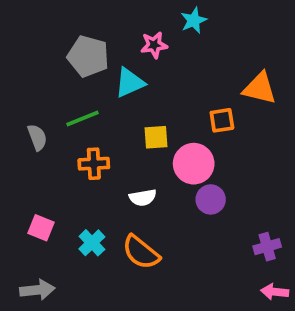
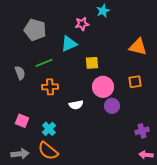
gray pentagon: (88, 56) -> (35, 30), moved
orange square: (222, 120) -> (135, 82), moved
yellow square: (156, 137) -> (92, 63), moved
orange semicircle: (141, 252) -> (48, 151), moved

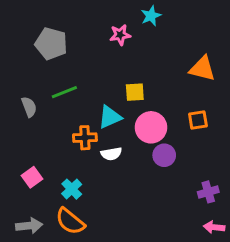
cyan triangle: (69, 44) -> (110, 117), moved
orange cross: (50, 87) -> (85, 138), moved
pink square: (22, 121) -> (32, 177), turned 32

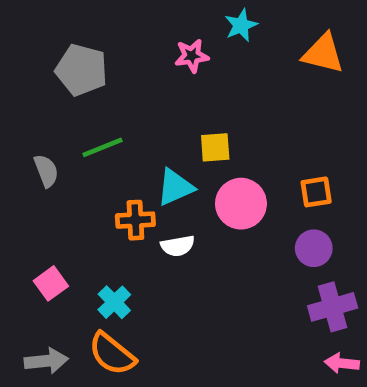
orange triangle: (202, 69) -> (323, 53), moved
purple circle: (164, 155) -> (314, 248), moved
purple cross: (208, 192) -> (333, 307), size x1.4

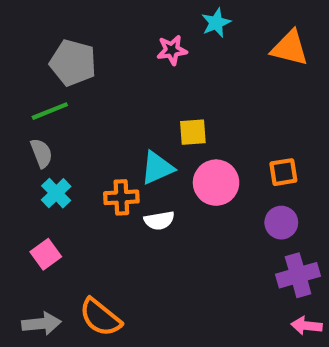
green line: (103, 147) -> (50, 111), moved
cyan cross: (114, 302) -> (56, 193), moved

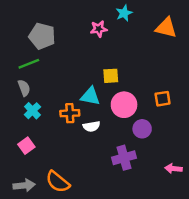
cyan triangle: (157, 168) -> (90, 96), turned 35
purple circle: (281, 223) -> (142, 129), moved
purple cross: (298, 275) -> (124, 158), moved
pink arrow: (307, 326) -> (173, 169), moved

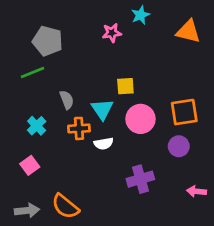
gray semicircle: (24, 88) -> (67, 100), moved
cyan triangle: (90, 96) -> (102, 109), turned 45
orange square: (163, 99) -> (184, 112), size x1.5
purple circle: (142, 129) -> (179, 146), moved

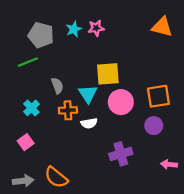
cyan star: (140, 15) -> (74, 29), moved
yellow square: (125, 86) -> (108, 74), size x1.5

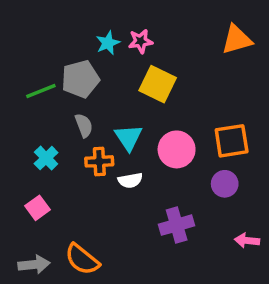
orange triangle: (162, 27) -> (237, 40), turned -30
gray pentagon: (41, 35) -> (80, 79), moved, turned -30
yellow square: (108, 74) -> (158, 84), moved, turned 30

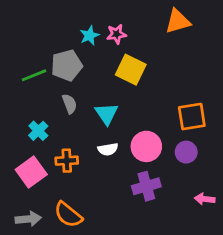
orange triangle: (237, 40) -> (178, 21), moved
pink circle: (177, 149) -> (146, 146), moved
orange cross: (99, 161) -> (67, 161), moved
pink square: (37, 208) -> (31, 172), size x1.5

